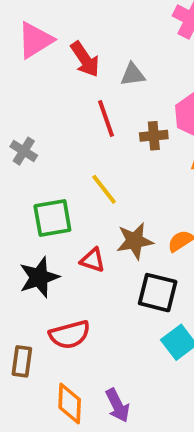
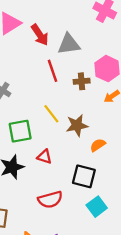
gray triangle: (133, 75) -> (69, 44), size x1.5
brown star: (135, 241) -> (77, 125), moved
red semicircle: (70, 335) -> (50, 200), moved

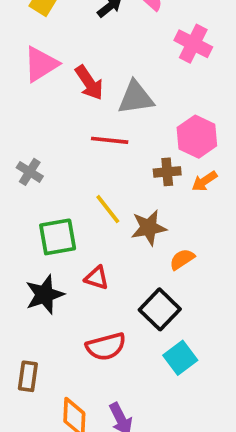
red line: (53, 71) -> (110, 140), turned -65
brown cross: (82, 81) -> (167, 172), moved
black square: (84, 176) -> (160, 309), turned 30

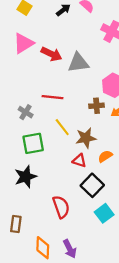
red arrow: (89, 83) -> (51, 54), turned -30
red line: (110, 140) -> (52, 97), moved
gray cross: (30, 172) -> (26, 112), moved
red triangle: (97, 278) -> (79, 161), moved
red semicircle: (106, 347) -> (61, 207), turned -95

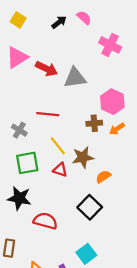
red triangle: (79, 161) -> (60, 170), moved
black star: (26, 177) -> (19, 198), turned 30
red semicircle: (61, 207) -> (45, 221), moved, turned -55
cyan square: (104, 213) -> (86, 254), moved

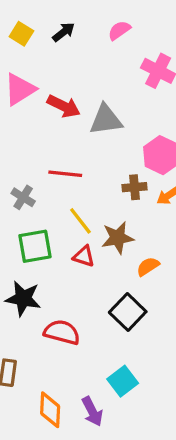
pink semicircle: (84, 18) -> (119, 30), turned -77
black arrow: (59, 22) -> (64, 32), moved

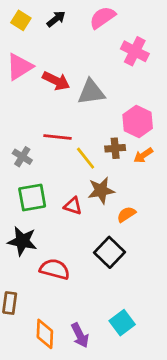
pink semicircle: (119, 30) -> (102, 17), size x1.4
yellow line: (80, 221) -> (86, 158), moved
cyan square: (123, 381) -> (122, 323), moved

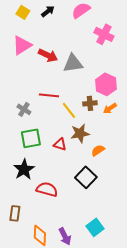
black star: (22, 241) -> (24, 169), turned 30

